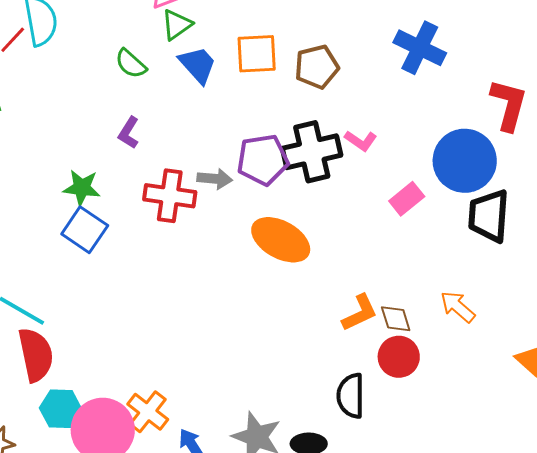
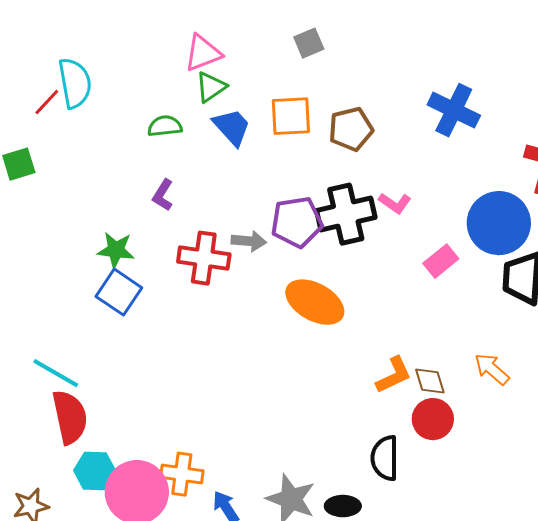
green semicircle: (131, 64) -> (165, 126), turned 132
orange cross: (148, 412) -> (182, 474), turned -30

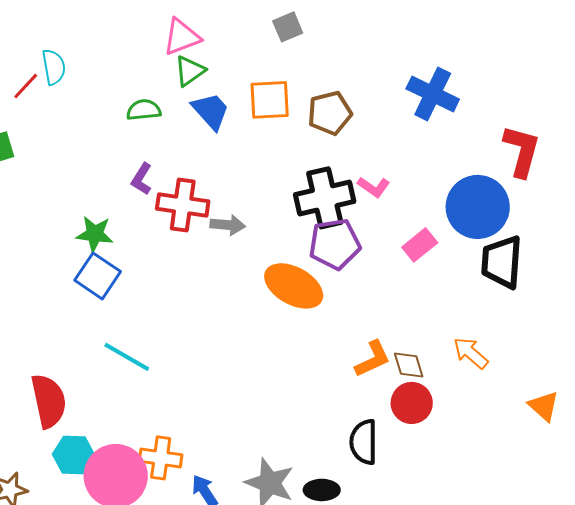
cyan semicircle: (75, 83) -> (54, 67), size x0.7
purple pentagon: (297, 222) -> (335, 244), moved
red cross: (204, 258) -> (183, 205), moved
cyan line: (56, 373) -> (127, 357), moved

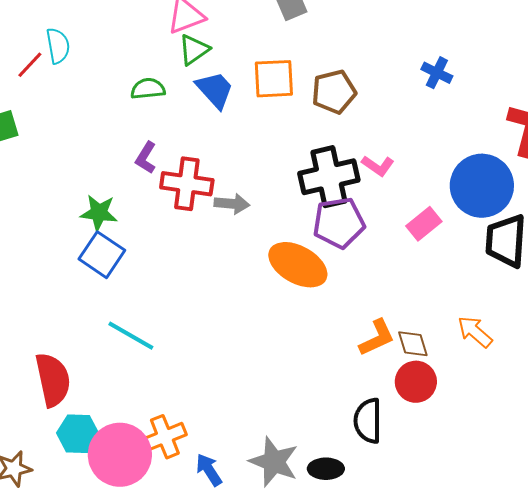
blue cross: (433, 94) -> (437, 73), size x0.6
orange cross: (161, 458) -> (165, 437), turned -30

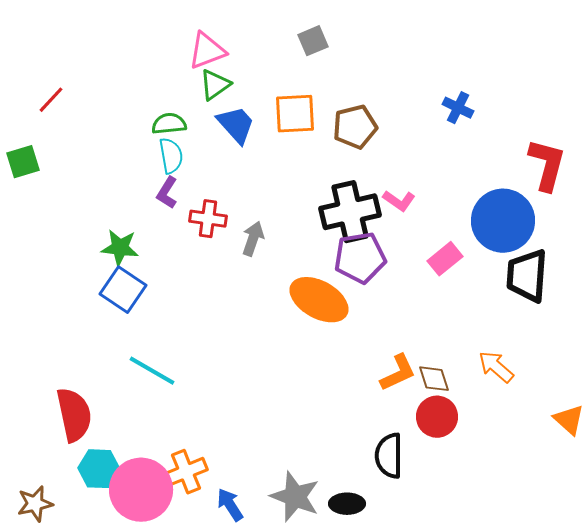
cyan semicircle: (58, 46) -> (171, 156), moved
red cross: (187, 184) -> (208, 219), size x0.7
gray arrow: (232, 204) -> (253, 239), turned -76

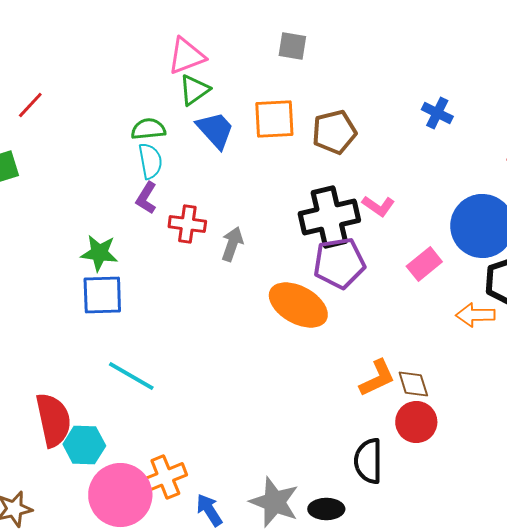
gray square: (313, 41) -> (292, 46), turned 32
blue square: (123, 290) -> (102, 295), turned -36
orange arrow: (496, 367) -> (475, 315), moved, turned -42
cyan hexagon: (99, 469) -> (84, 445), moved

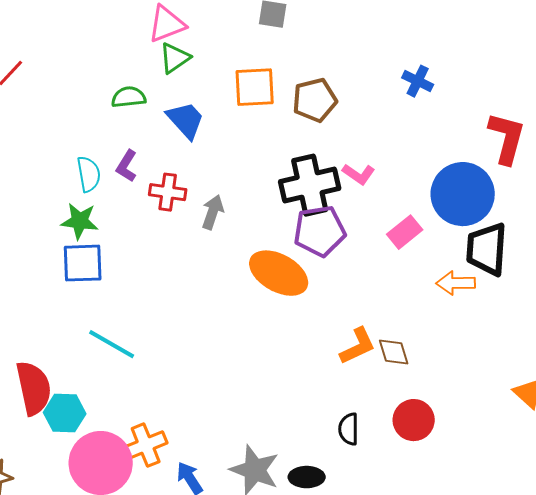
blue trapezoid: (215, 130) -> (186, 120), moved
cyan semicircle: (150, 161) -> (89, 174), moved
red circle: (416, 422) -> (414, 420), moved
black semicircle: (368, 461) -> (349, 429), size x0.7

